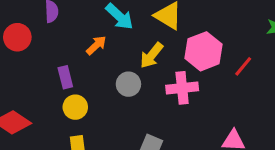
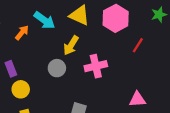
orange arrow: (96, 45) -> (22, 33), moved
pink hexagon: (204, 51) -> (116, 18), moved

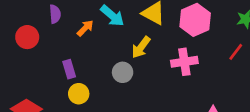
red line: (138, 45) -> (236, 52), moved
pink cross: (96, 66) -> (184, 62), moved

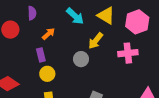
orange arrow: (85, 28) -> (48, 34), moved

